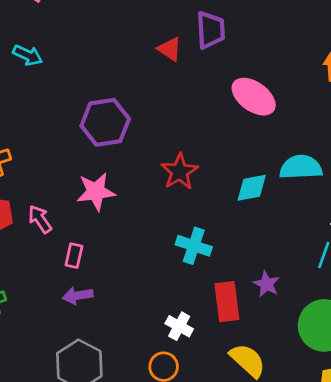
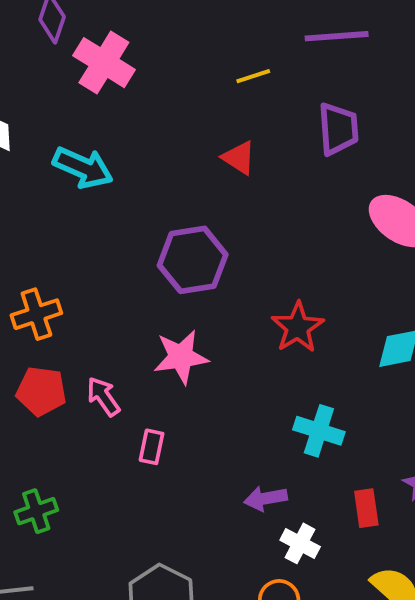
red triangle: (170, 49) -> (239, 158), moved
cyan arrow: (28, 55) -> (83, 168), size x1.4
purple arrow: (78, 296) -> (266, 498), moved
red rectangle: (227, 302) -> (366, 508), size x0.7

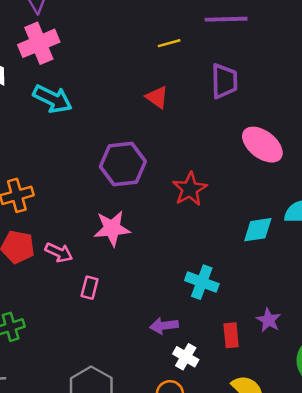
pink cross: (104, 63) -> (39, 43), moved, turned 33
red star: (298, 327) -> (190, 189), moved
pink arrow: (103, 397) -> (59, 252), turned 148

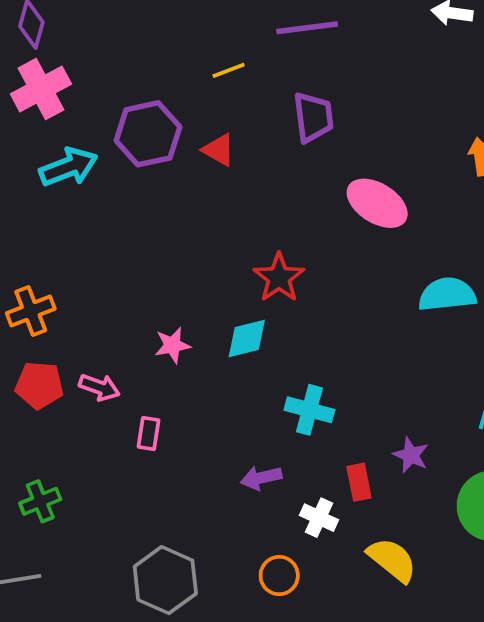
cyan arrow: (53, 99) -> (69, 167), turned -42
purple hexagon: (123, 164) -> (148, 134), moved
pink star: (112, 228) -> (172, 345), size x0.7
cyan diamond: (258, 230) -> (247, 339), moved
white cross: (186, 357) -> (319, 518), moved

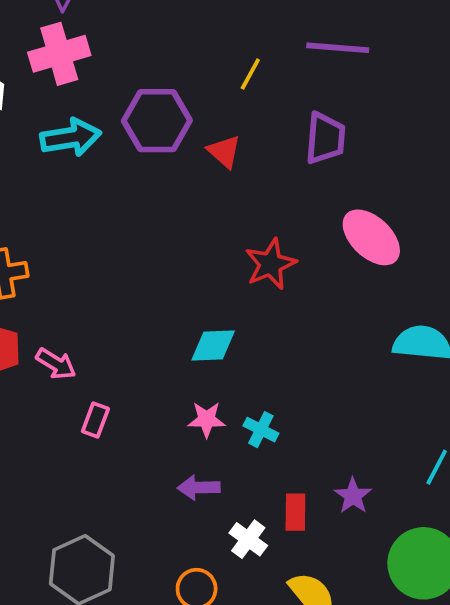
yellow line: (229, 70) -> (250, 74), turned -52
red star: (279, 278) -> (271, 264), moved
pink star: (172, 345) -> (207, 419), moved
cyan cross: (309, 410) -> (261, 430), size x0.7

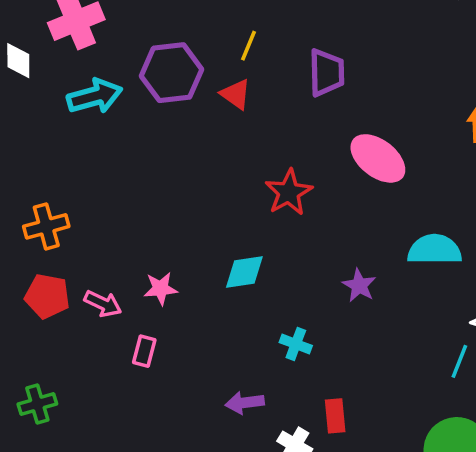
yellow line: (250, 74) -> (248, 46), moved
pink star: (207, 419) -> (161, 289), moved
purple star: (353, 496) -> (359, 285), moved

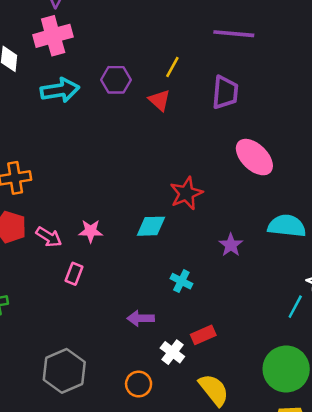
purple hexagon: (172, 73) -> (116, 80), size x0.7
red star: (289, 192) -> (186, 193), moved
red rectangle: (335, 416) -> (203, 335), turned 65

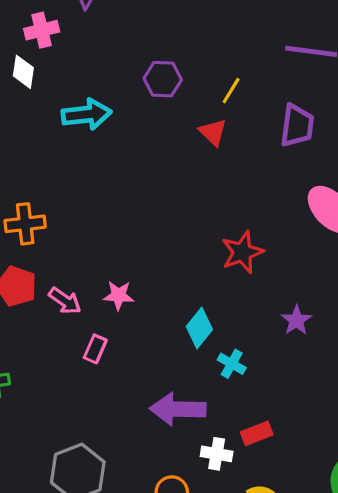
pink cross: (53, 36) -> (42, 30), moved, size x0.7
purple hexagon: (116, 80) -> (163, 79), moved
cyan diamond: (151, 226) -> (199, 328), moved, turned -52
purple arrow: (141, 318) -> (178, 409), size x1.6
white cross: (172, 352) -> (217, 454), turned -30

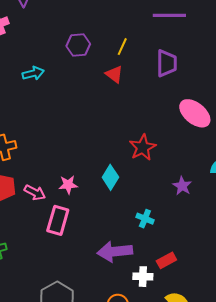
cyan arrow: (87, 114) -> (33, 73), size x0.7
cyan diamond: (199, 328) -> (110, 177), moved
pink rectangle: (95, 349) -> (58, 220), size x1.6

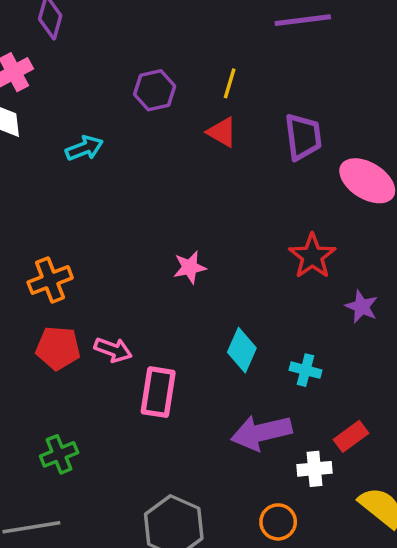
purple trapezoid: (167, 63) -> (303, 137), moved
red star: (143, 147) -> (312, 256), moved
cyan diamond: (110, 177) -> (242, 350), moved
pink star: (68, 185) -> (190, 267), moved

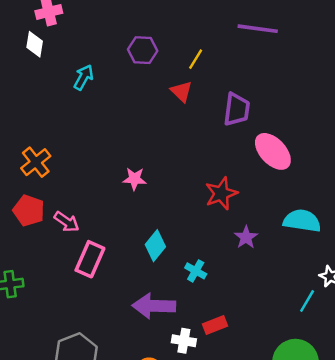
cyan arrow: (84, 148) -> (84, 77), turned -55
orange cross: (50, 280) -> (36, 162), turned -32

